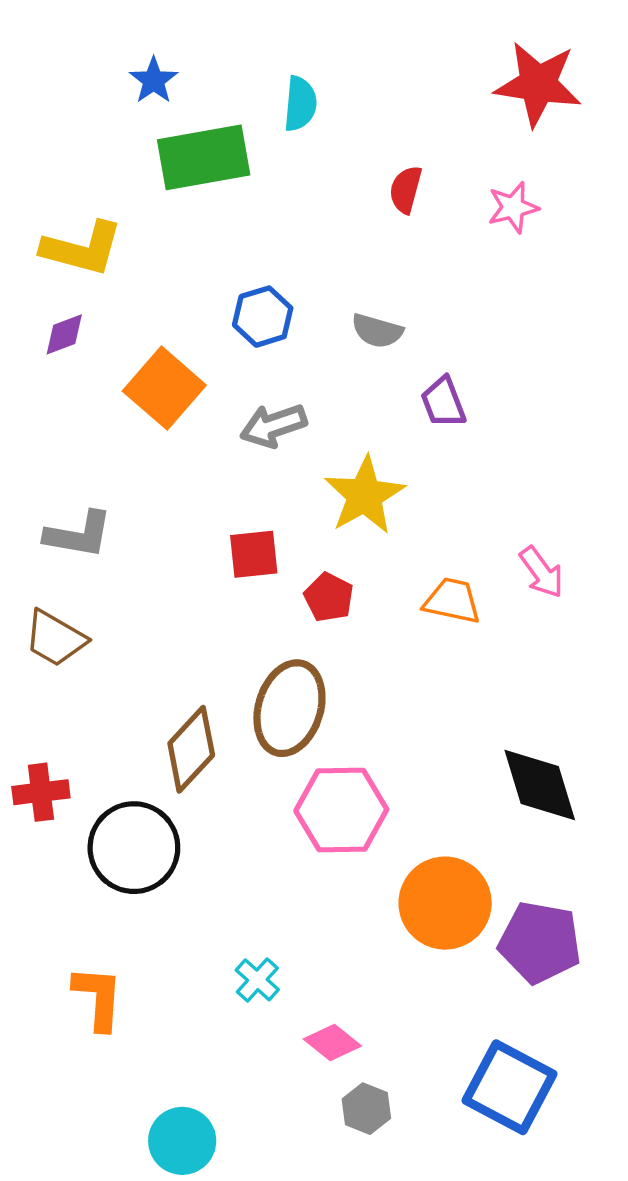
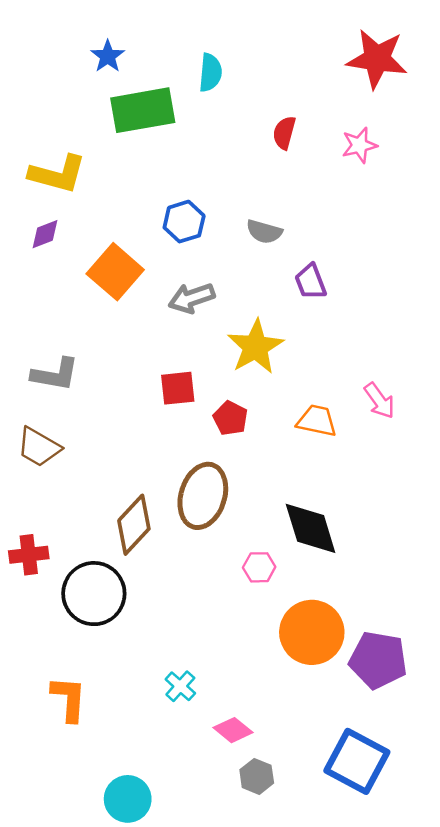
black diamond: (540, 785) -> (311, 528), moved
pink hexagon: (341, 810) -> (259, 567), moved, size x0.5

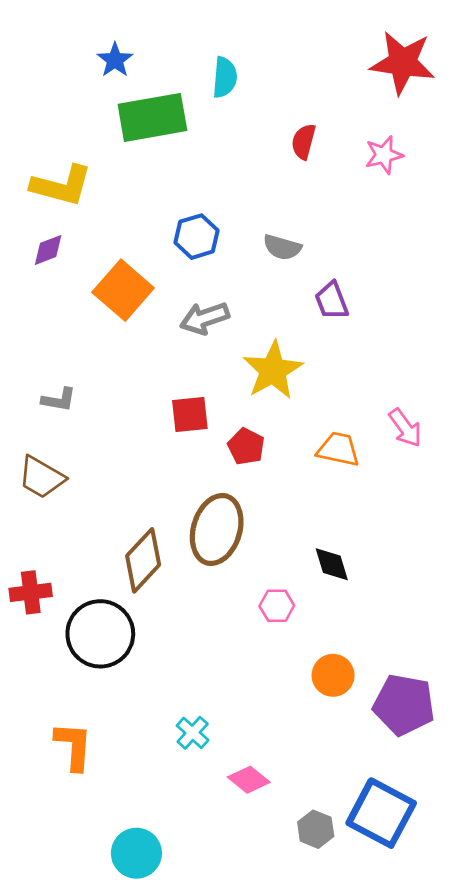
gray L-shape: (55, 374) -> (59, 400), size x0.7
black diamond: (311, 528) -> (332, 564), size x0.6
orange circle: (312, 632) -> (333, 675), size x0.6
gray hexagon: (257, 776) -> (316, 829), moved

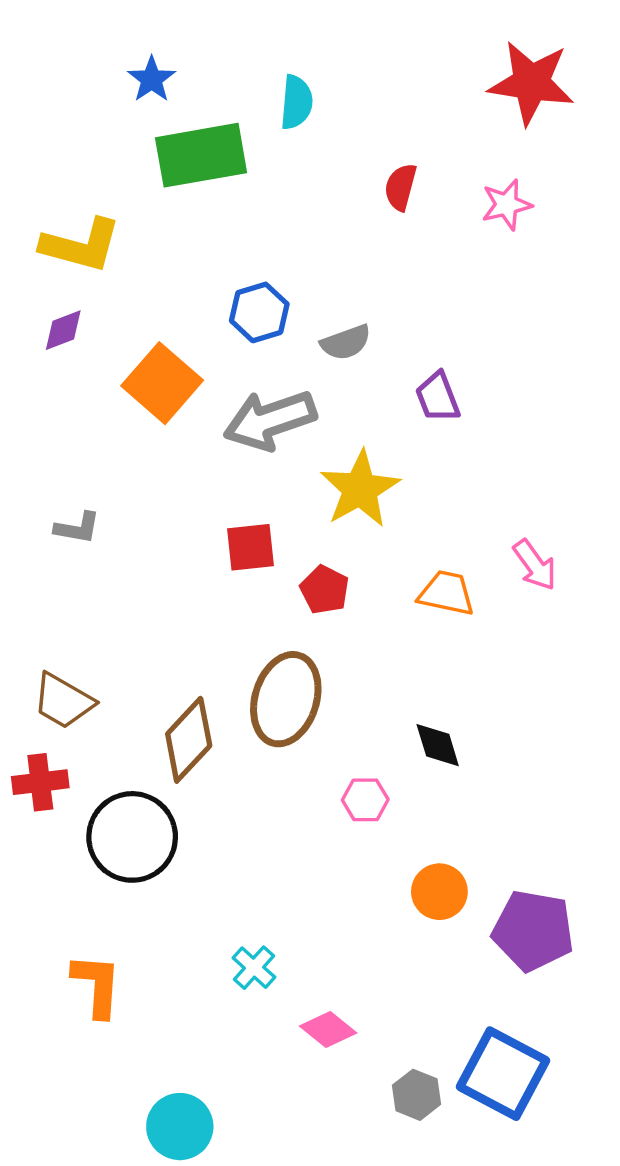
gray semicircle: (282, 247) -> (346, 342), moved, turned -36
gray arrow: (205, 318) -> (270, 420), size x1.4
brown trapezoid: (41, 477) -> (63, 701), moved

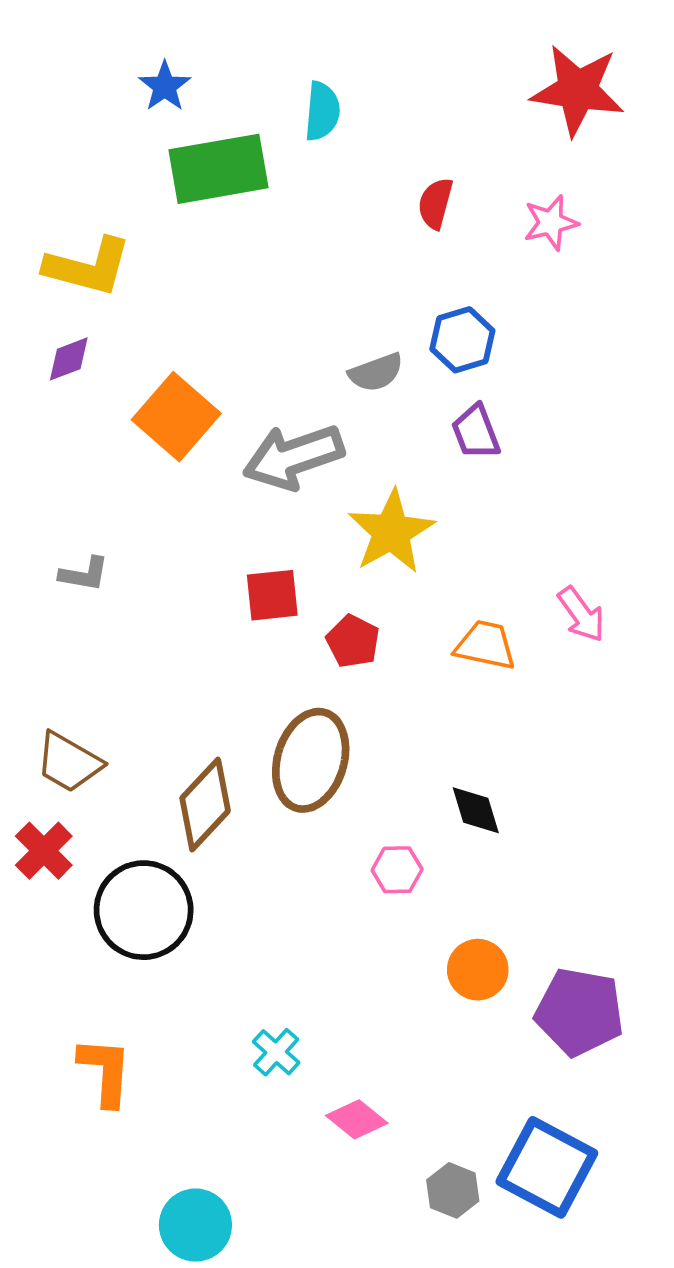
blue hexagon: (259, 312) -> (462, 340), moved
red cross: (40, 782) -> (44, 851), turned -38

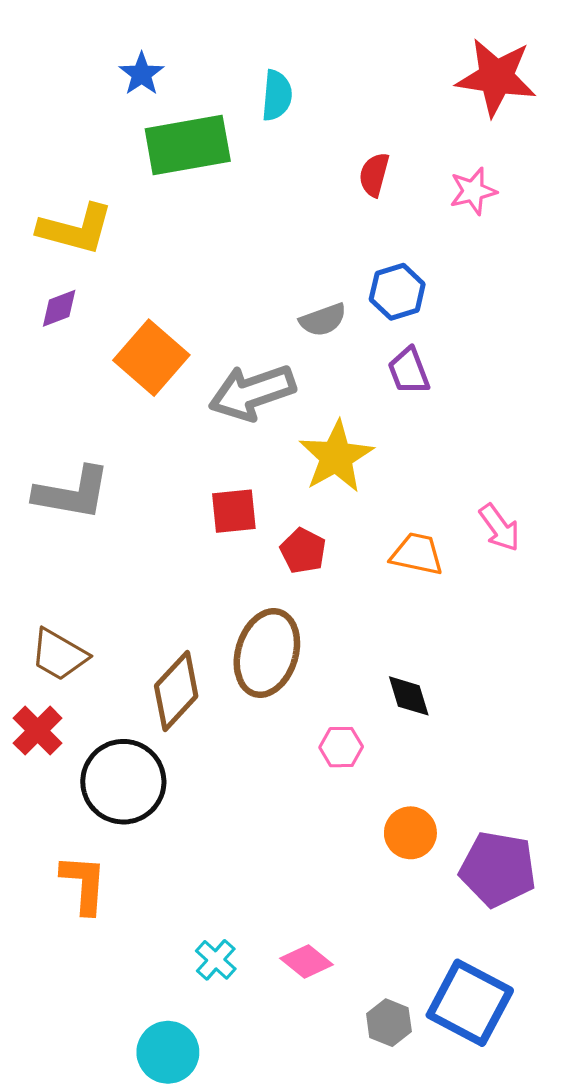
gray L-shape: (84, 574) -> (72, 493), size x1.8
cyan cross: (276, 1052) -> (216, 960), moved
orange L-shape: (105, 1071) -> (84, 884), moved

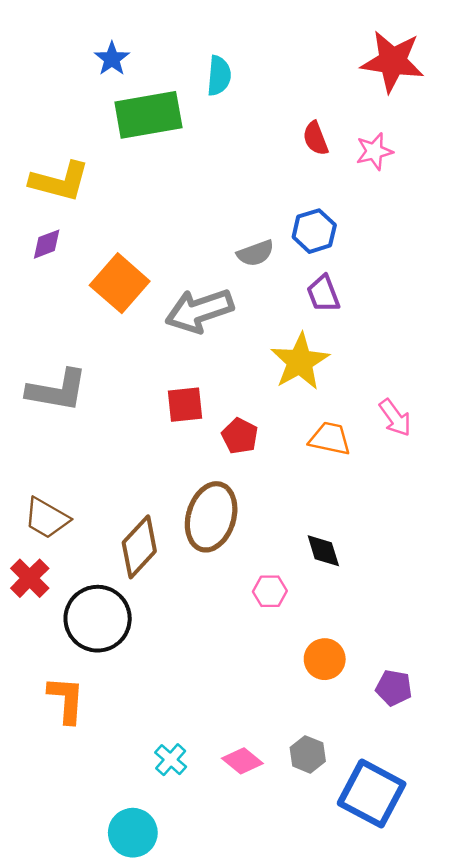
red semicircle: (374, 175) -> (316, 138), moved, turned -36
yellow star: (336, 457) -> (300, 362), moved
purple pentagon: (498, 869) -> (394, 688), size x0.6
gray hexagon: (389, 1023) -> (308, 754), moved

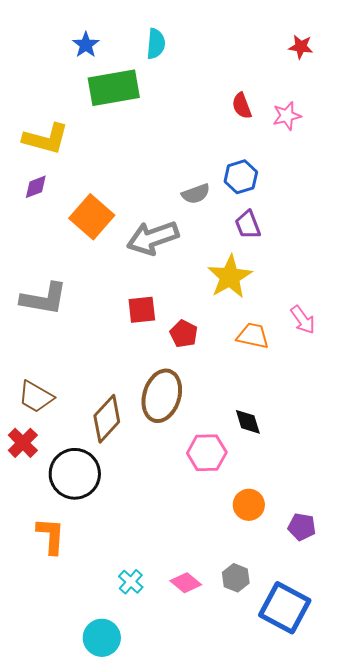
red star: (393, 61) -> (301, 47), size x0.5
cyan semicircle: (219, 76) -> (156, 44), moved
pink hexagon: (270, 591) -> (207, 453), size x1.5

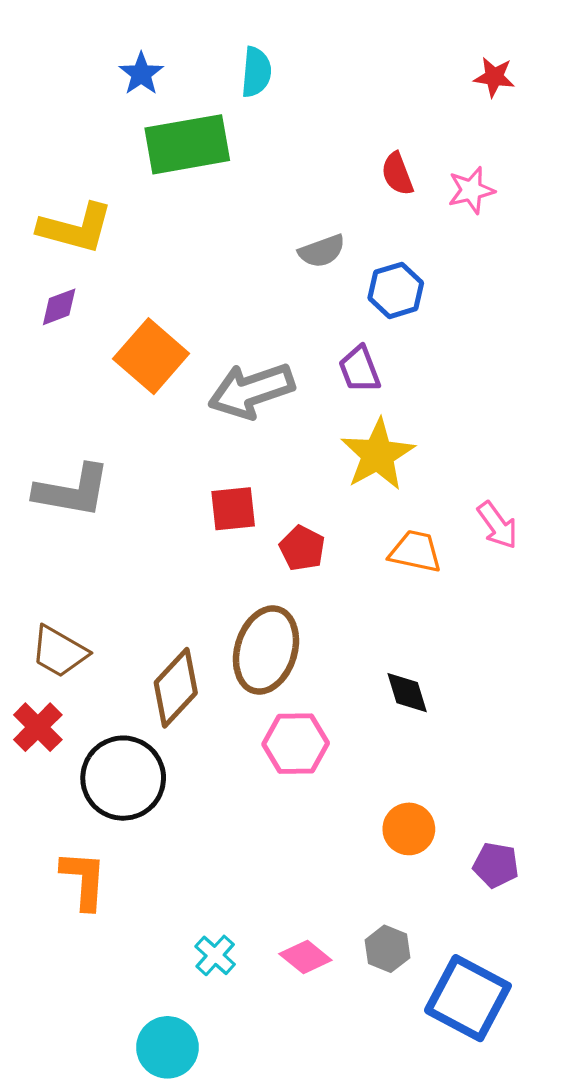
gray semicircle: (196, 194) -> (322, 251), moved
purple trapezoid: (248, 225) -> (360, 369), moved
pink hexagon: (207, 453) -> (296, 744), moved

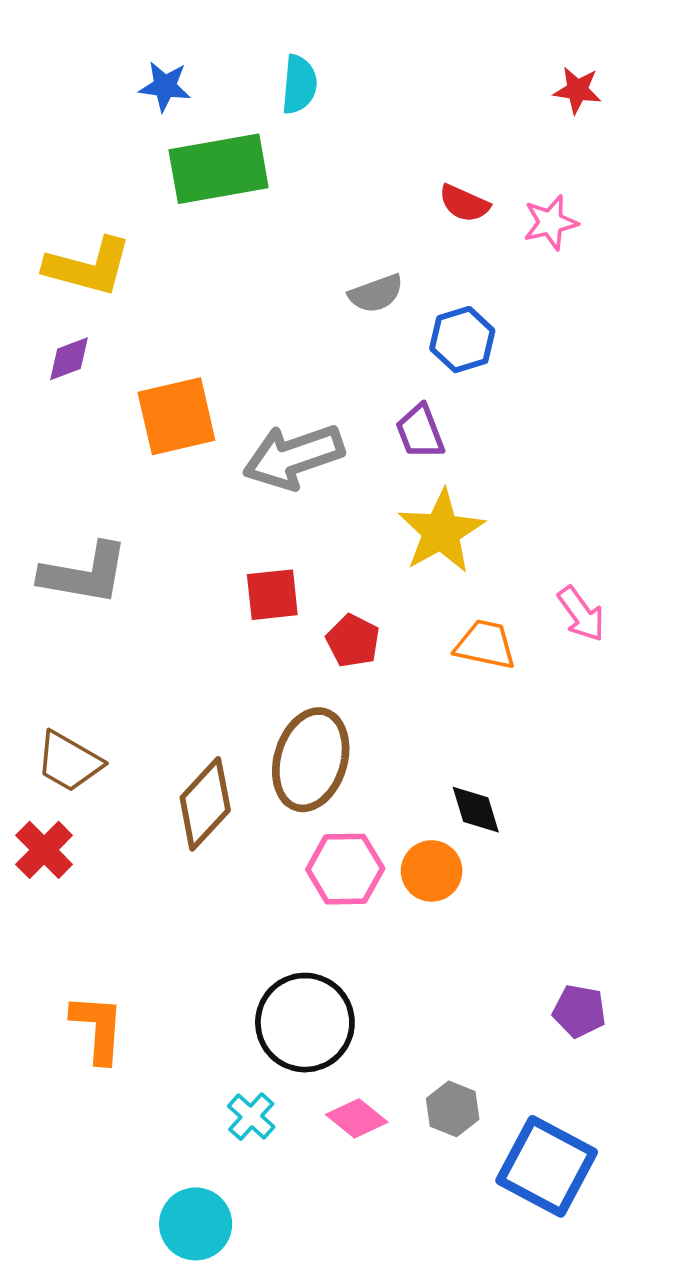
blue star: (141, 74) -> (165, 86), turned -30
red semicircle: (397, 174) -> (464, 203), turned -45
orange square: (151, 356) -> (176, 416), turned 36
black circle: (123, 778) -> (305, 1023), moved
orange circle: (409, 829) -> (432, 871), moved

